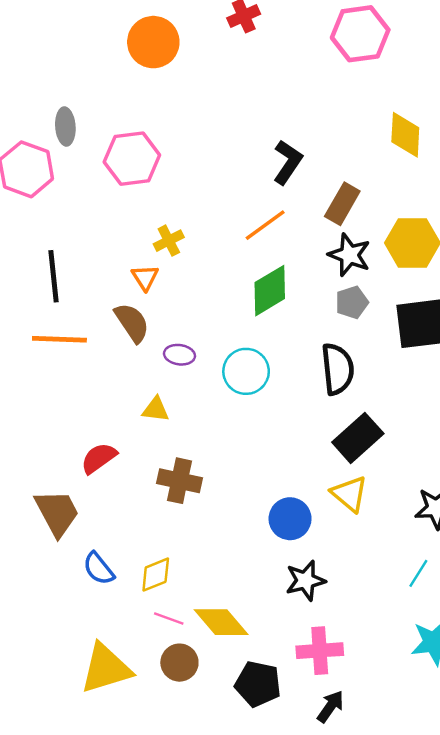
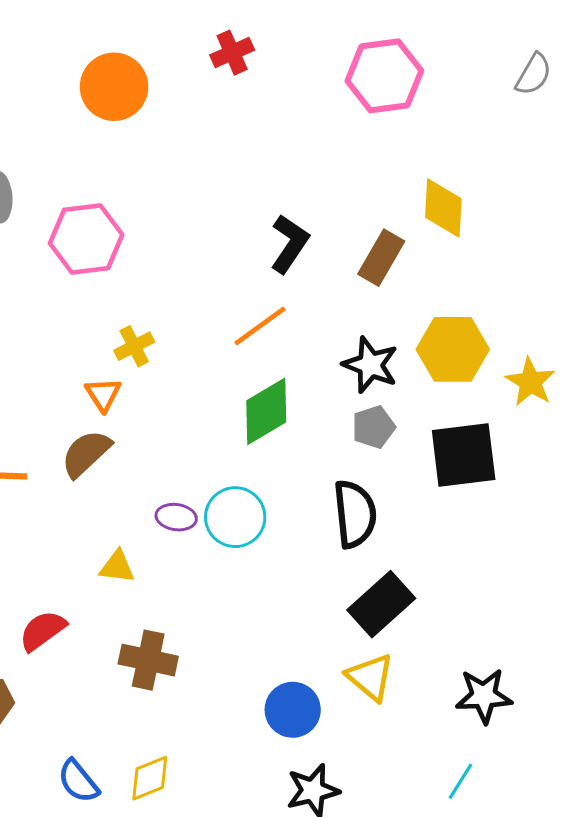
brown rectangle: (342, 204) -> (381, 258), moved
brown semicircle: (132, 323) -> (86, 453), turned -99
purple ellipse: (179, 355) -> (176, 517), moved
blue semicircle: (99, 569) -> (78, 781), moved
yellow diamond: (156, 575) -> (150, 778), moved

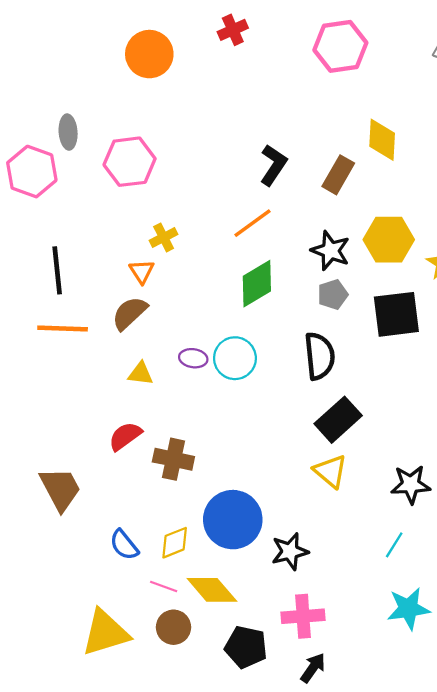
yellow triangle: (117, 567) -> (141, 374), moved
red semicircle: (43, 631) -> (125, 436), moved
blue circle: (293, 710) -> (233, 520), moved, size x1.5

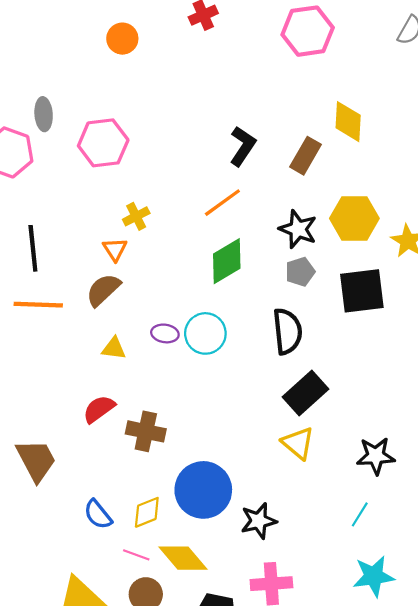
orange circle: (149, 54) -> (122, 39), size x0.7

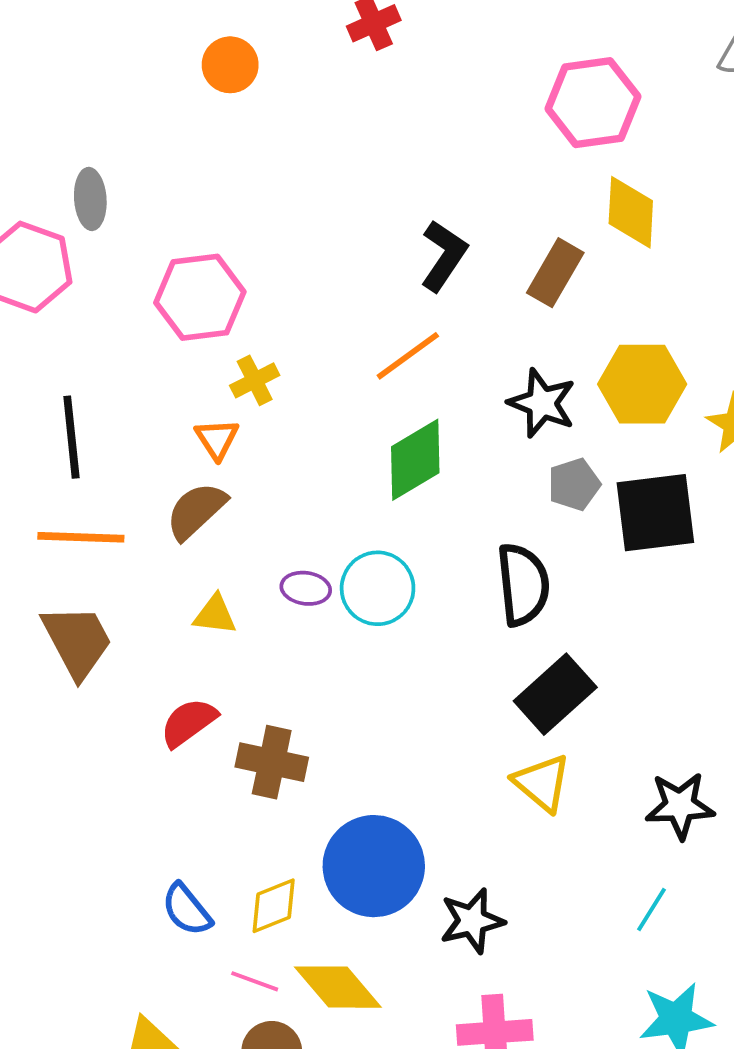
pink hexagon: (308, 31) -> (593, 103), moved
pink hexagon: (103, 143) -> (200, 297), moved
gray pentagon: (300, 272) -> (574, 484), moved
brown trapezoid: (36, 460) -> (77, 641), moved

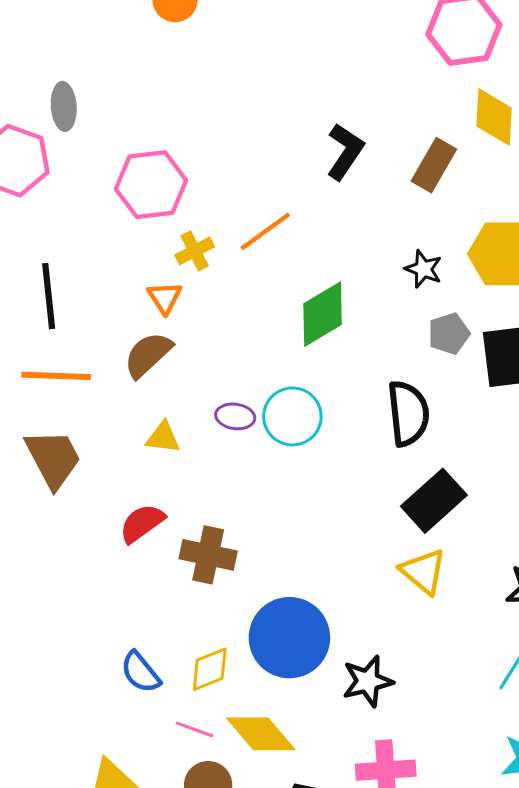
orange line: (408, 356) -> (265, 231), moved
black star: (542, 403) -> (423, 269), size x0.7

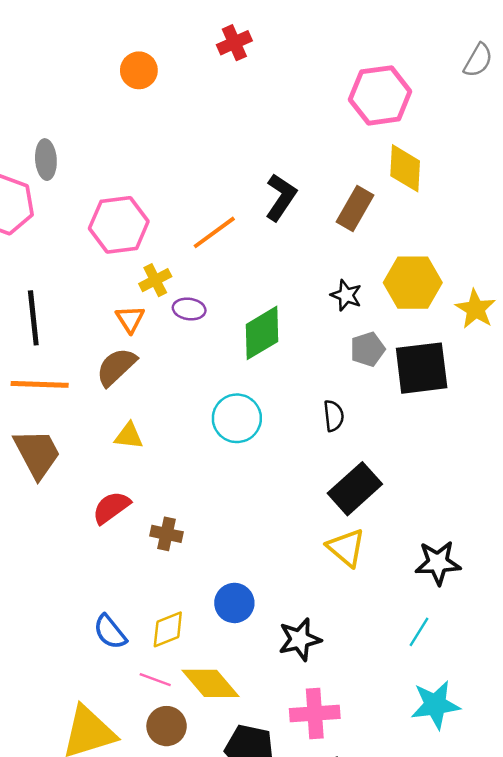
orange line: (265, 231) -> (214, 232), moved
black semicircle: (408, 413) -> (334, 416), size x0.6
purple ellipse: (235, 416) -> (189, 309), moved
brown cross: (208, 555) -> (167, 534), size x0.7
blue circle: (289, 638) -> (234, 603), size x0.6

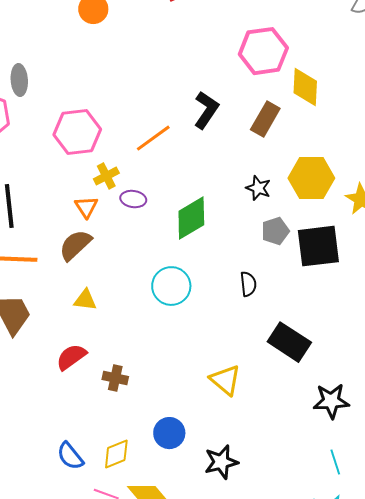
pink hexagon: (380, 95) -> (263, 51), moved
black rectangle: (355, 489) -> (289, 342), moved, turned 75
yellow triangle: (346, 548) -> (225, 380), moved
cyan line: (419, 632) -> (335, 462), moved, turned -50

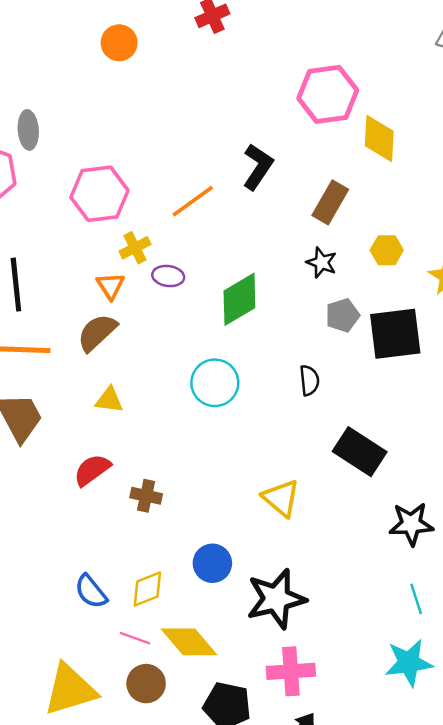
brown rectangle: (265, 119) -> (330, 202), moved
yellow hexagon: (311, 178) -> (387, 250), size x0.6
black star: (221, 462) -> (276, 599), size x1.4

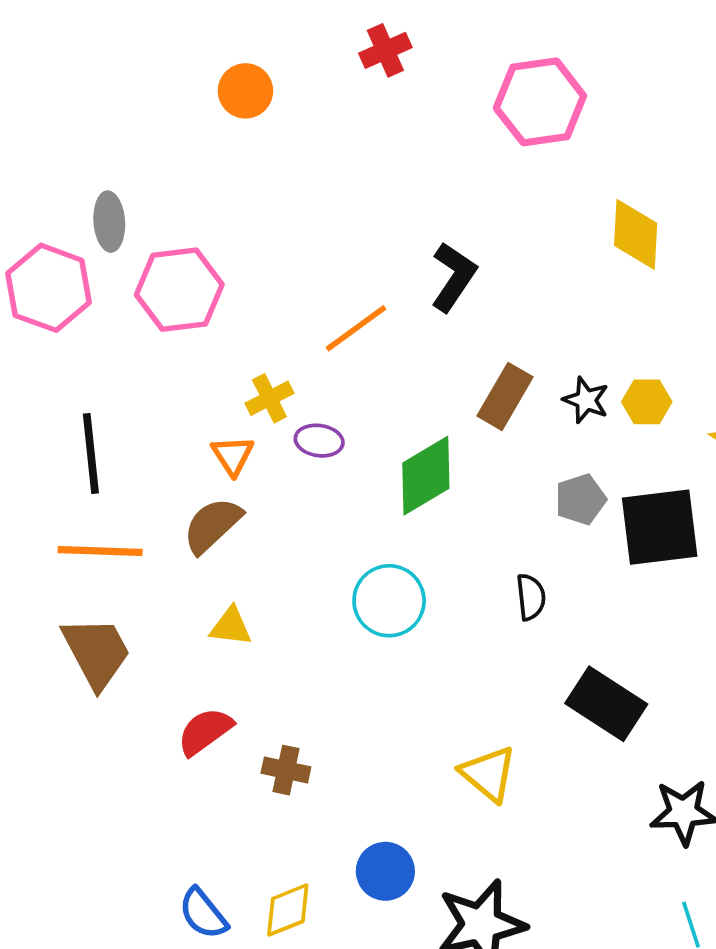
pink hexagon: (328, 94) -> (540, 102), moved
pink hexagon: (99, 194) -> (179, 290), moved
brown rectangle: (330, 202) -> (505, 396), moved
black star: (322, 263) -> (586, 400), moved

